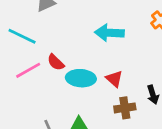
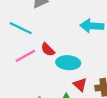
red triangle: (114, 79) -> (80, 85), moved

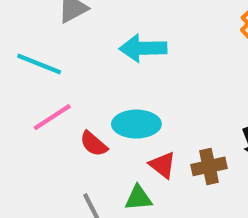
cyan arrow: (92, 26) -> (143, 48), moved
red semicircle: (48, 50) -> (94, 144), moved

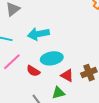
cyan arrow: (143, 48) -> (38, 34), moved

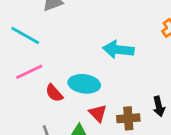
cyan arrow: (38, 34) -> (118, 50), moved

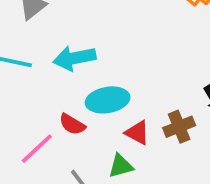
cyan arrow: (118, 50) -> (75, 58), moved
pink line: (29, 72) -> (37, 149), moved

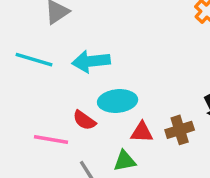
red triangle: (137, 133) -> (142, 132), turned -30
pink line: (37, 149) -> (51, 140), turned 48

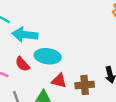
cyan arrow: (91, 61) -> (25, 35), moved

